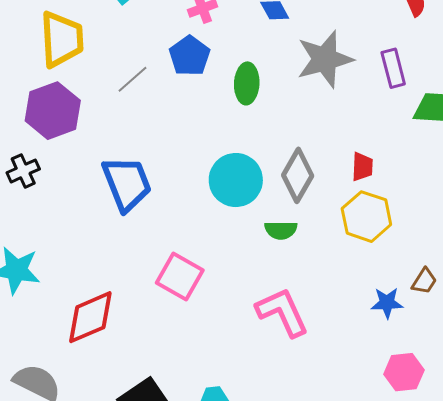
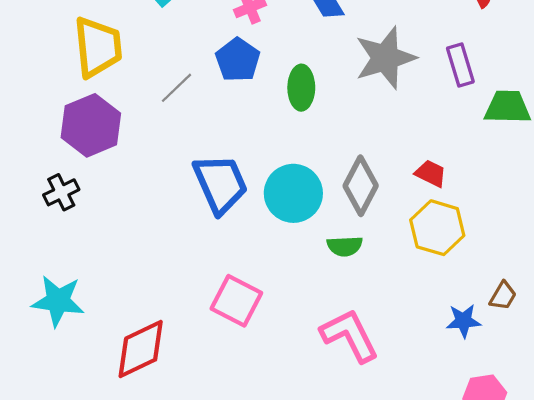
red trapezoid: (362, 167) -> (431, 174), turned -64
blue trapezoid: (127, 184) -> (220, 184), moved

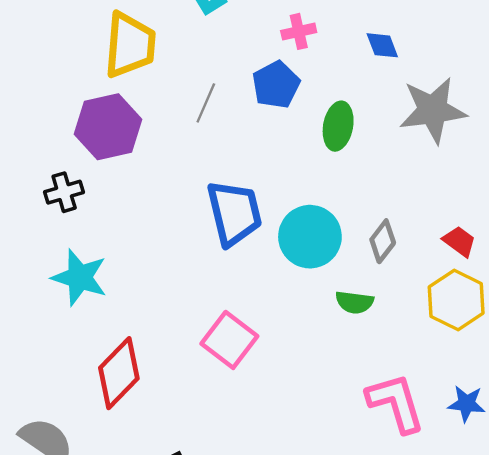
gray line: (177, 88) -> (206, 103), turned -33
gray diamond: (361, 186) -> (383, 241), size x0.7
cyan star: (58, 301) -> (80, 277), moved
pink L-shape: (350, 335) -> (396, 403), moved
red diamond: (141, 349) -> (119, 373), turned -30

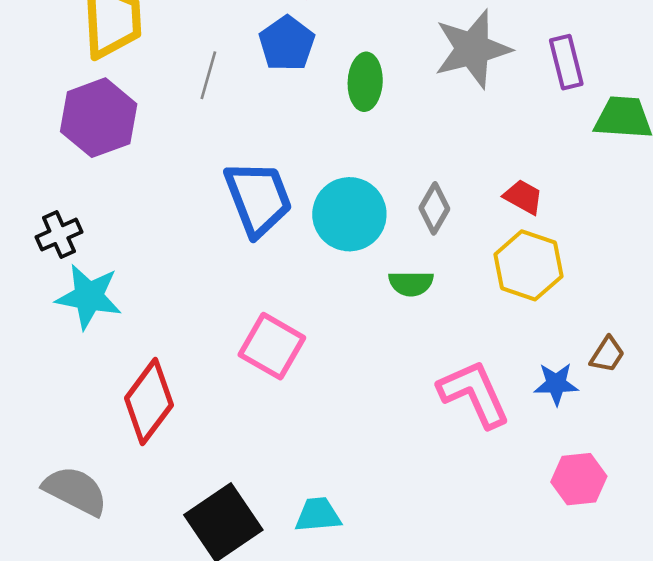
black cross: (64, 192) -> (59, 235), moved

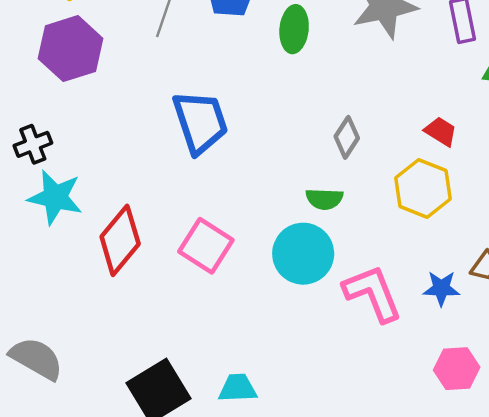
red trapezoid: (523, 197) -> (441, 131), moved
cyan circle: (349, 214) -> (303, 254), moved
red diamond: (149, 402) -> (120, 240), moved

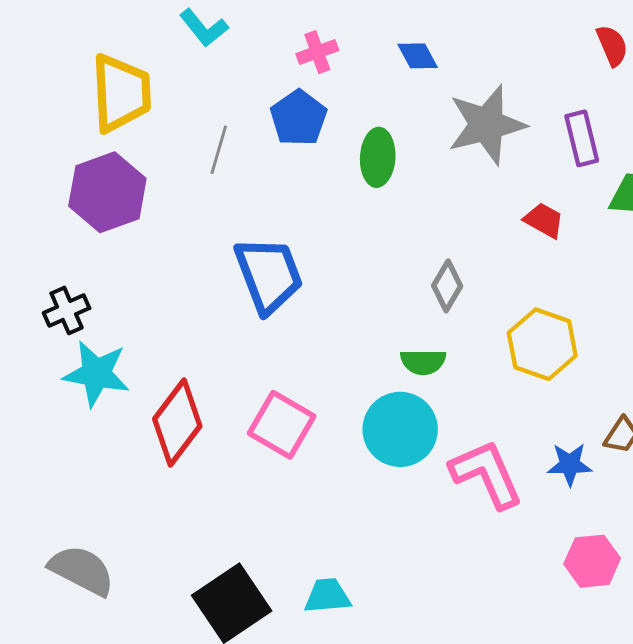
red trapezoid: (441, 131) -> (544, 220), moved

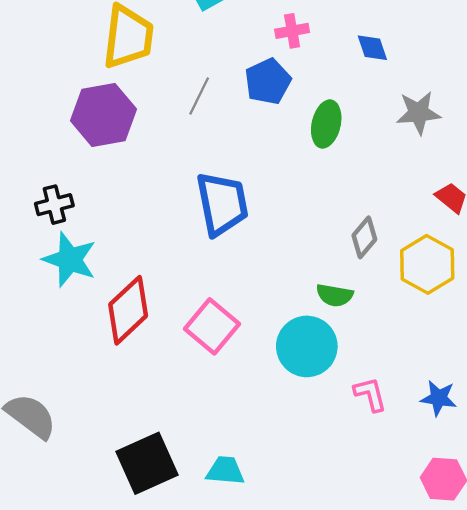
gray star: (487, 125) -> (418, 113), size x0.7
yellow hexagon: (542, 344) -> (427, 264), moved
pink L-shape: (486, 474) -> (370, 394), size x0.6

